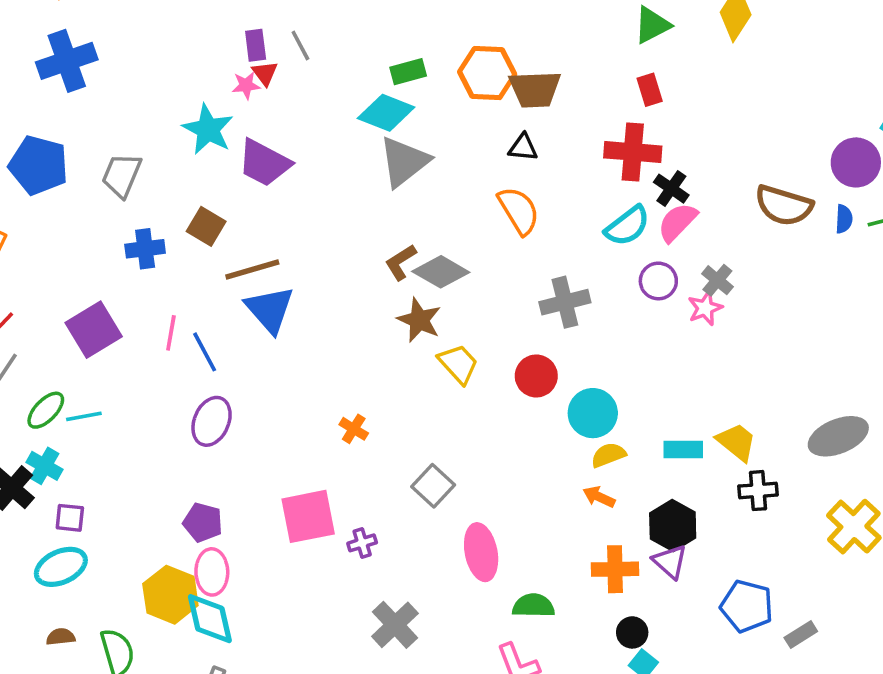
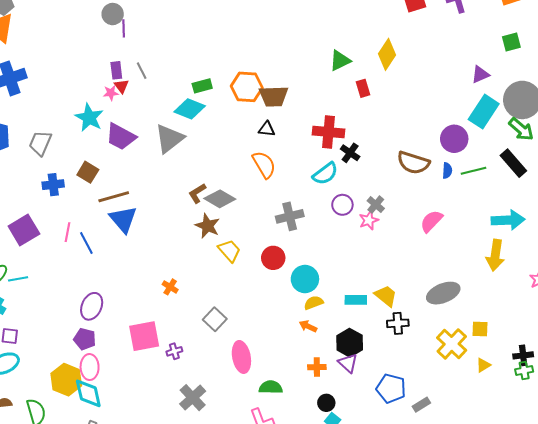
red rectangle: (650, 90) -> (363, 88), moved
gray triangle: (404, 162) -> (169, 139), moved
pink semicircle: (677, 222) -> (431, 221), moved
purple ellipse: (212, 421) -> (92, 306), moved
orange cross: (615, 569) -> (317, 367), size x0.7

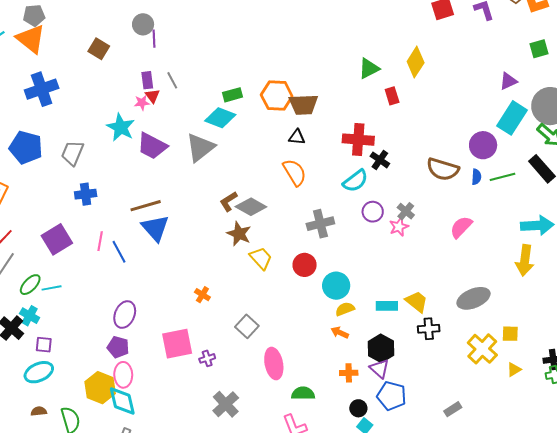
brown square: (88, 172) -> (99, 49), moved
blue pentagon: (391, 388) -> (392, 396), moved

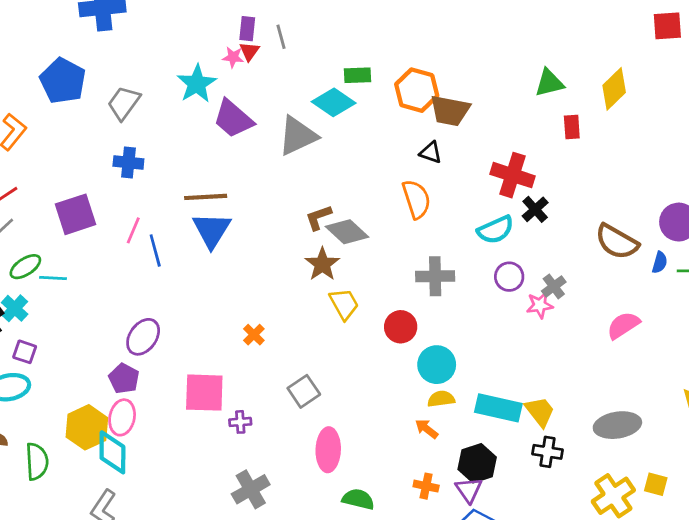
cyan rectangle: (387, 306) -> (498, 408), size x1.5

